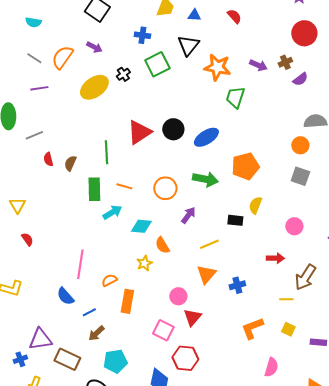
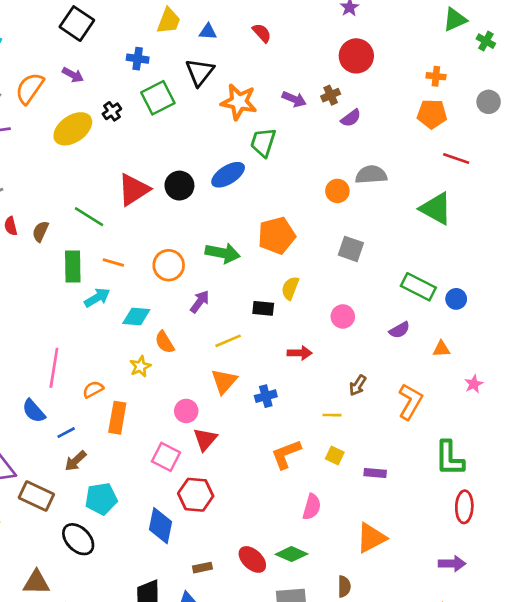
blue ellipse: (206, 137) -> (228, 175), moved
orange circle: (300, 145) -> (337, 191), moved
green line: (106, 152) -> (89, 217), turned -55
red arrow: (275, 258) -> (300, 353), moved
brown arrow: (305, 277) -> (358, 385), size x0.6

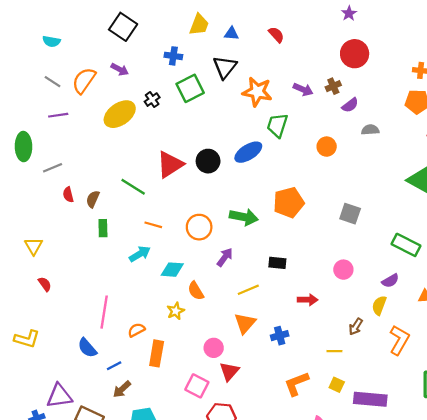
gray semicircle: (371, 175) -> (370, 130), moved, size x0.7
orange circle: (337, 191) -> (327, 147), moved
green rectangle: (73, 267) -> (103, 228), moved, size x0.7
yellow semicircle: (290, 288) -> (379, 305), moved
purple rectangle: (375, 473) -> (370, 399), size x1.8

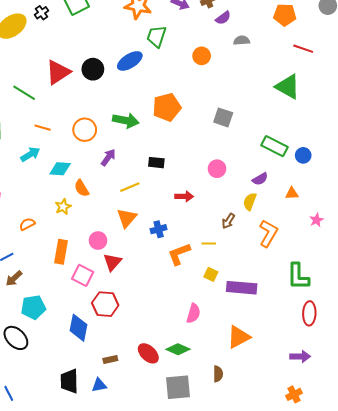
orange rectangle: (157, 353) -> (61, 252), moved
orange L-shape: (296, 384) -> (179, 254), moved

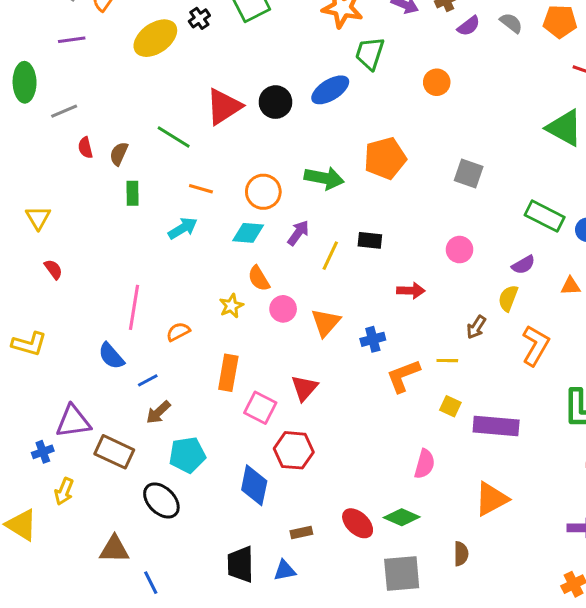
gray semicircle: (242, 40) -> (511, 23), moved, turned 42
cyan diamond: (60, 169) -> (248, 233), moved
yellow line: (130, 187) -> (330, 256), moved, turned -42
pink circle: (98, 241) -> (283, 309), moved

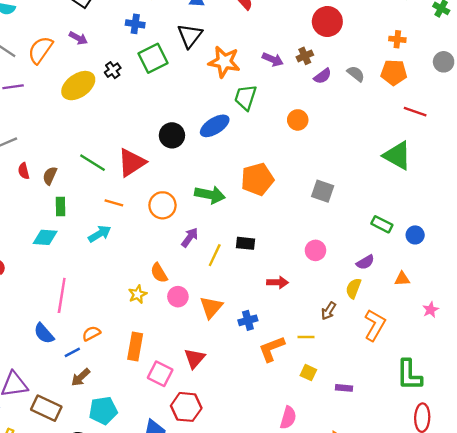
red triangle: (224, 107) -> (132, 163), moved
green rectangle: (545, 216) -> (382, 224), size x0.7
cyan diamond: (248, 233) -> (45, 237), moved
orange semicircle: (178, 332) -> (91, 333), moved
purple rectangle: (496, 426) -> (344, 388), size x0.5

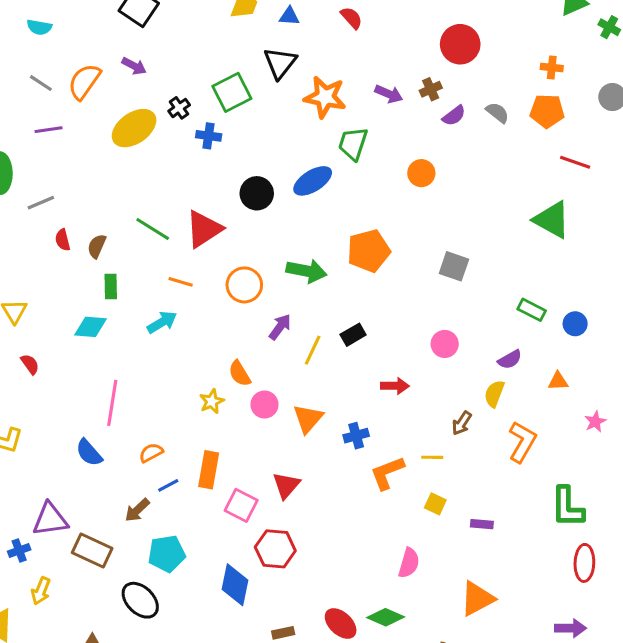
blue cross: (135, 24) -> (209, 136), moved
black rectangle: (246, 243) -> (353, 335), turned -36
blue line: (72, 352) -> (168, 485), moved

